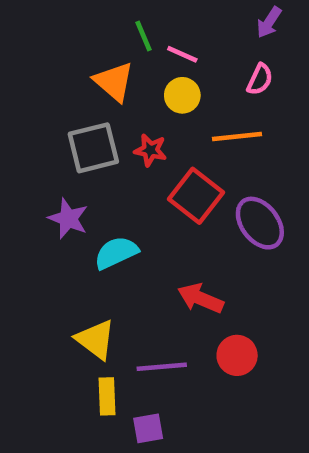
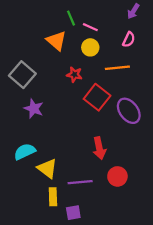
gray square: (93, 148) -> (22, 75), moved, turned -35
cyan semicircle: (116, 253) -> (25, 152), moved
red arrow: (201, 298) -> (99, 148), turned -125

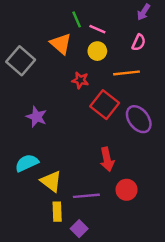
gray square: (22, 75) -> (21, 61), moved
purple square: (73, 213) -> (79, 229), turned -35

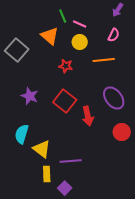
red square: (105, 105) -> (65, 101), moved
red arrow: (107, 159) -> (88, 116), moved
cyan semicircle: (27, 163) -> (22, 134), turned -48
red circle: (127, 190) -> (122, 132), moved

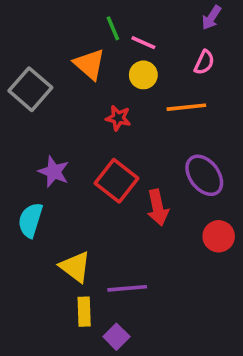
cyan semicircle: (22, 134) -> (30, 220), moved

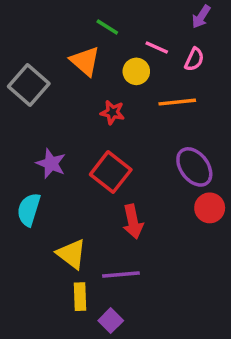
green line: (113, 28) -> (107, 27), turned -35
pink line: (143, 43) -> (157, 47), moved
red arrow: (158, 208) -> (133, 222), moved
red circle: (219, 236) -> (210, 208), moved

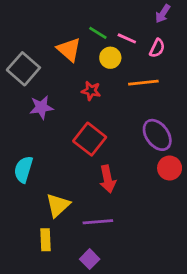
green line: (107, 27) -> (98, 33), moved
purple star: (51, 164) -> (41, 107), moved, turned -30
yellow triangle: (71, 254) -> (58, 205), turned 40
yellow rectangle: (80, 297) -> (45, 240), moved

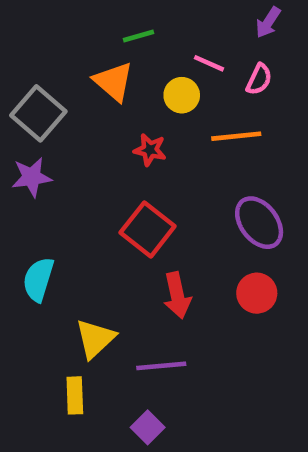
green line: (98, 33) -> (138, 36), moved, turned -48
purple star: (41, 107) -> (32, 177), moved
red circle: (170, 168) -> (257, 293), moved

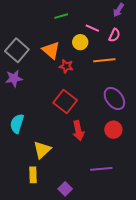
orange triangle: (113, 82) -> (51, 50), moved
purple line: (161, 366) -> (101, 169), moved

